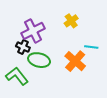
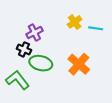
purple cross: (33, 31) -> (34, 32), size x0.7
cyan line: (91, 47) -> (96, 28), moved

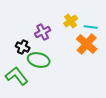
purple cross: (34, 32) -> (43, 32), moved
orange cross: (79, 64) -> (87, 44), moved

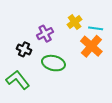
green ellipse: (39, 60) -> (53, 63), moved

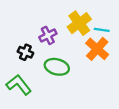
yellow cross: (75, 22) -> (79, 23), size x1.5

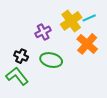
cyan line: (102, 30) -> (89, 18), moved, turned -32
black cross: (25, 52) -> (21, 56), moved

